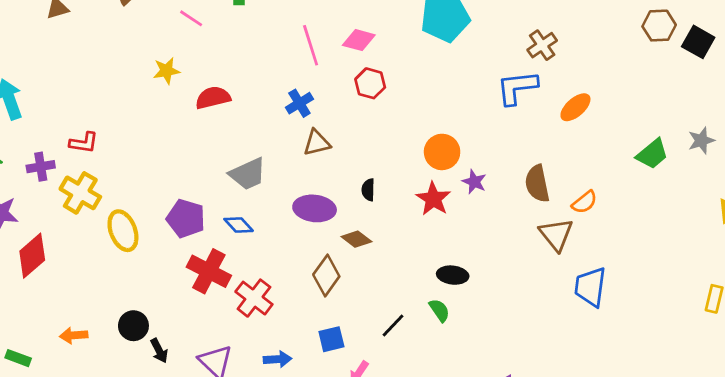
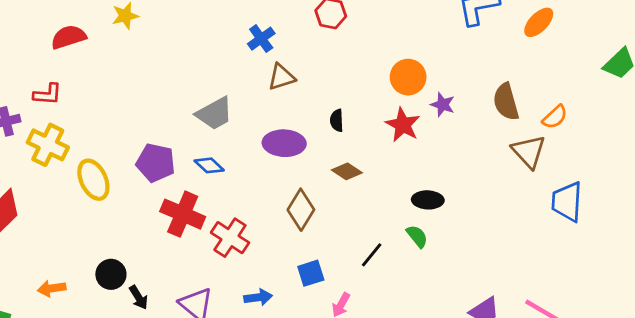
red semicircle: (213, 98) -> (69, 37), moved
brown diamond: (356, 239) -> (347, 171), moved

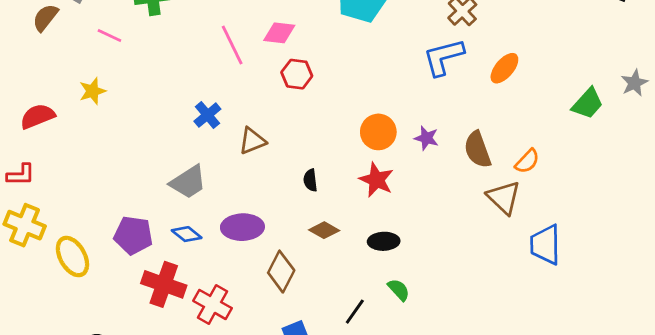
blue cross: (261, 39) -> (207, 115), moved
purple star: (443, 105) -> (426, 138), moved
purple ellipse: (284, 143) -> (242, 227), moved
black ellipse: (428, 200) -> (384, 241), moved

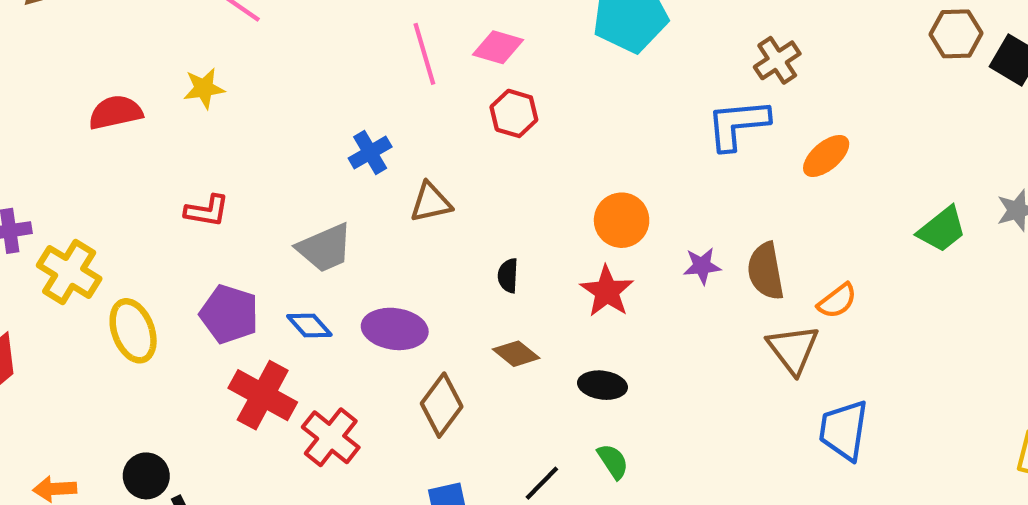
purple star: (426, 138) -> (702, 266), moved, turned -30
red L-shape: (21, 175) -> (207, 211), moved

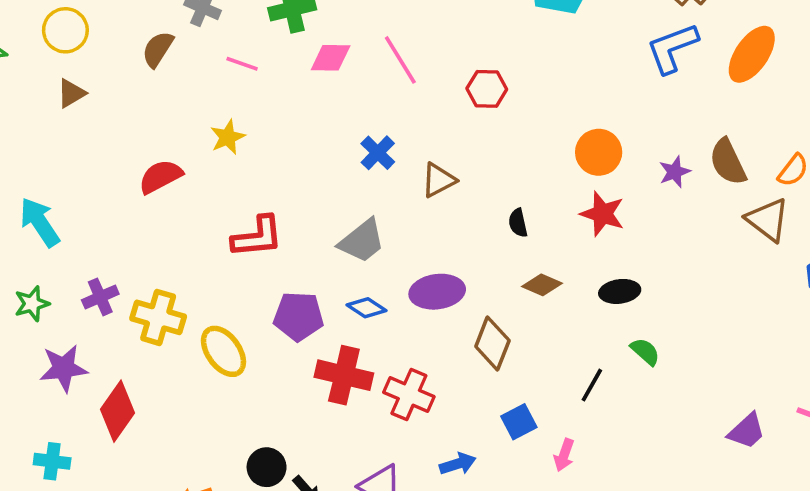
pink diamond: (498, 47) -> (331, 58), moved
orange ellipse: (826, 156) -> (752, 54), size x1.4
red L-shape: (207, 211) -> (257, 237), size x1.4

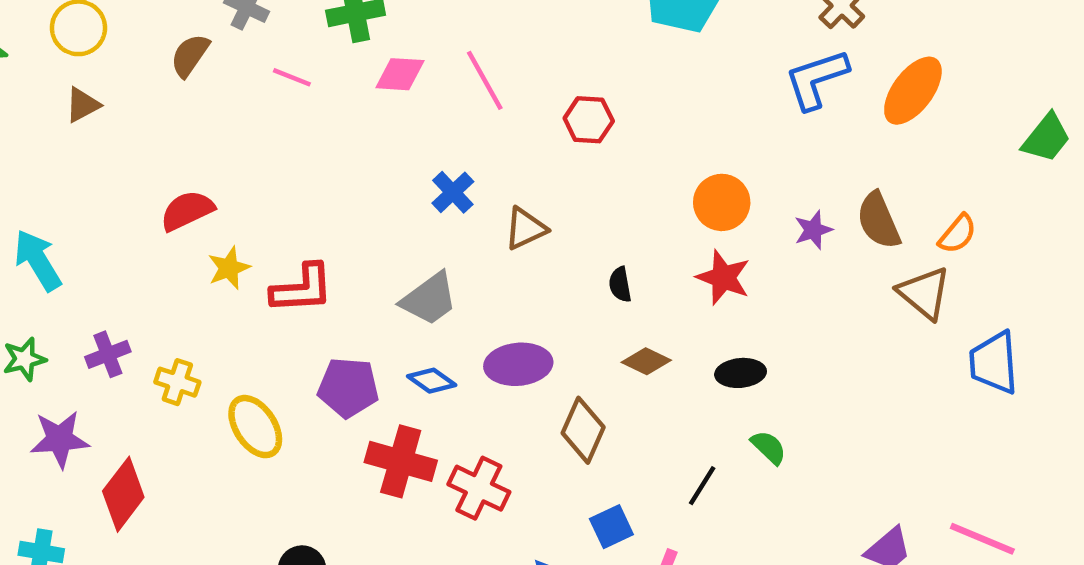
yellow star: (228, 137) -> (229, 268), moved
yellow cross: (158, 317) -> (177, 382), size x0.7

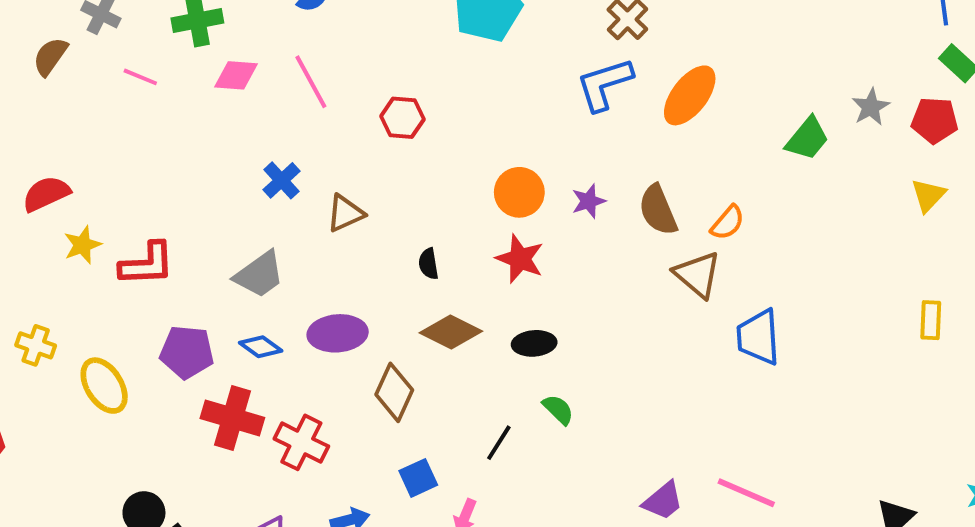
purple star: (813, 230) -> (589, 201), moved
brown diamond: (646, 361) -> (451, 332), size x1.4

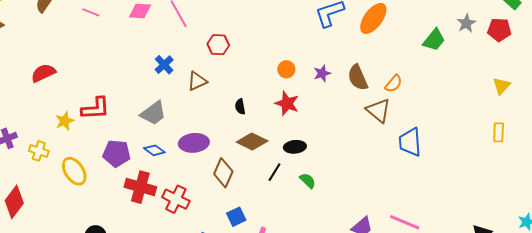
red hexagon: (402, 118) -> (218, 45), moved
orange circle: (519, 192) -> (286, 69), size x0.7
yellow triangle: (928, 195) -> (501, 86), moved
yellow star: (82, 245) -> (65, 121), moved
black line: (499, 443) -> (275, 172), moved

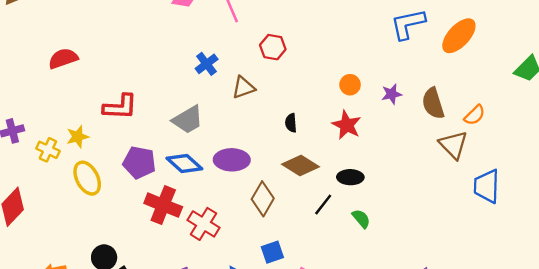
yellow star: (65, 121) -> (78, 137), moved
blue diamond: (154, 150) -> (184, 164), size x1.4

